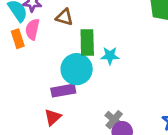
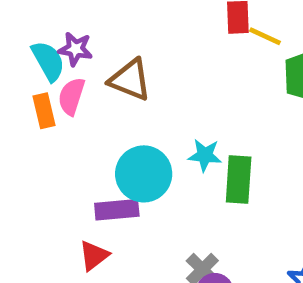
brown triangle: (64, 17) -> (130, 80), size x1.4
green rectangle: (87, 42) -> (239, 180), moved

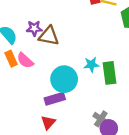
purple star: (75, 49) -> (34, 28), moved
pink semicircle: (71, 96) -> (25, 60), moved, turned -54

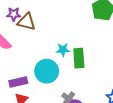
cyan circle: (64, 79) -> (47, 71), moved
purple rectangle: (55, 99) -> (18, 82), moved

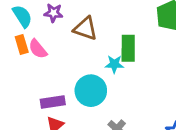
brown triangle: (26, 22) -> (85, 28), moved
green rectangle: (79, 58) -> (128, 48), moved

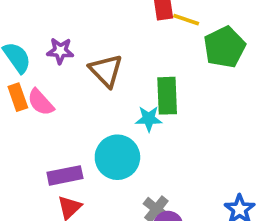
brown triangle: (85, 28) -> (106, 71), turned 30

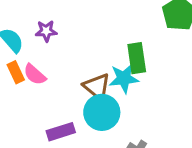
brown triangle: (106, 71) -> (97, 87), moved
cyan star: (149, 119) -> (124, 78), size x1.4

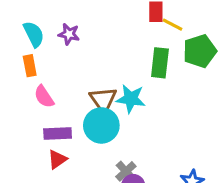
green rectangle: (137, 58) -> (160, 63), moved
pink semicircle: (35, 74) -> (44, 97), moved

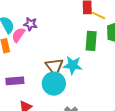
pink semicircle: (44, 97) -> (18, 35), moved, turned 70
purple rectangle: (58, 134) -> (15, 81), moved

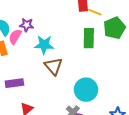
cyan star: (73, 65) -> (44, 45), moved
cyan circle: (54, 84) -> (86, 90), moved

